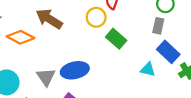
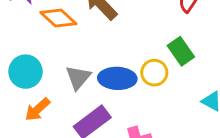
yellow circle: (96, 17) -> (154, 73), moved

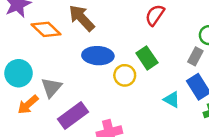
gray triangle: (78, 78) -> (51, 87), moved
blue ellipse: (117, 78) -> (98, 56), moved

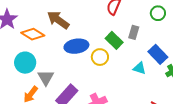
gray rectangle: (195, 56) -> (134, 32), moved
cyan circle: (18, 73) -> (25, 63), moved

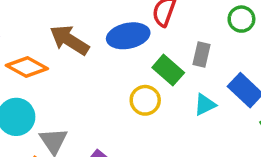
blue ellipse: (76, 46) -> (128, 36), moved
cyan triangle: (140, 68) -> (205, 105), moved, turned -40

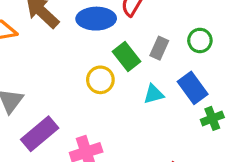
green circle: (241, 19) -> (200, 40), moved

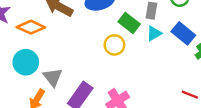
cyan triangle: (154, 94) -> (154, 33), moved

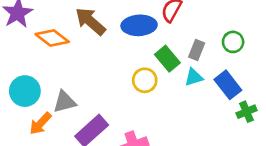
cyan circle: (26, 62) -> (25, 91), moved
gray triangle: (53, 77) -> (65, 102), turned 40

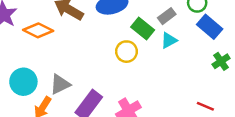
gray rectangle: (197, 50) -> (167, 16), turned 42
blue rectangle: (228, 85) -> (210, 27), moved

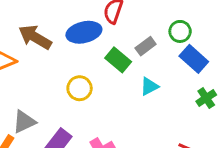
cyan triangle: (169, 40) -> (149, 86), moved
yellow circle: (126, 52) -> (80, 88), moved

